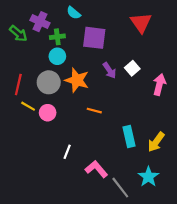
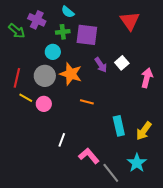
green cross: (57, 37) -> (63, 32), moved

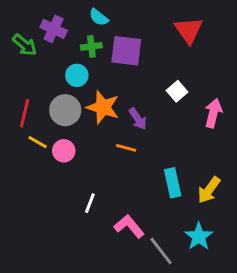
purple arrow: (101, 65) -> (138, 119), moved

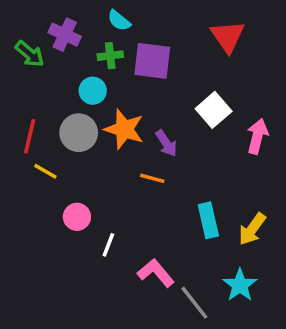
white square: (177, 91) -> (214, 110), size x1.4
pink circle: (64, 151) -> (77, 217), moved

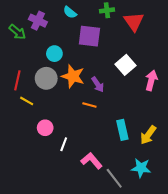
green cross: (110, 56) -> (107, 10), moved
cyan star: (240, 285) -> (141, 168), turned -30

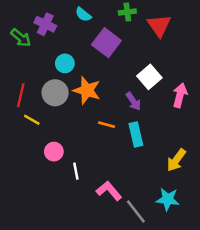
purple square: (89, 36) -> (106, 43), turned 30
purple arrow: (98, 84) -> (133, 101), moved
cyan rectangle: (122, 130) -> (136, 134), moved
white line: (64, 144) -> (76, 171), turned -32

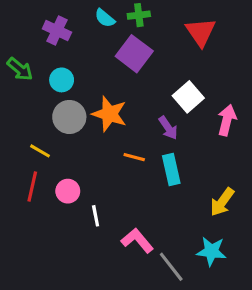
green cross: (127, 12) -> (139, 15), moved
green arrow: (21, 38) -> (20, 69), moved
cyan circle: (65, 63) -> (62, 80), moved
red line: (21, 95) -> (32, 186), moved

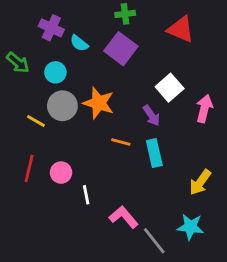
cyan semicircle: (105, 18) -> (79, 43), moved
red triangle: (201, 32) -> (181, 29), turned -32
yellow line: (40, 151) -> (36, 121), moved

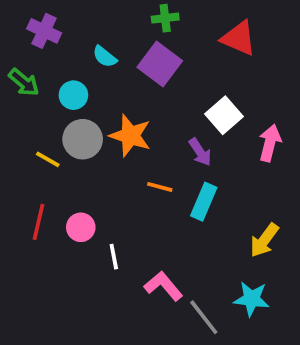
purple cross: (51, 28) -> (44, 31), moved
cyan rectangle: (154, 153) -> (204, 202), turned 36

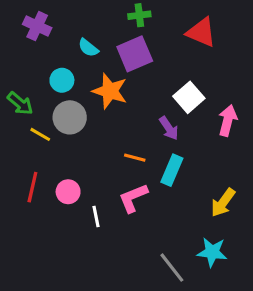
purple square: (160, 64) -> (135, 54), turned 30
green arrow: (24, 82) -> (20, 103), moved
orange star: (130, 136) -> (110, 91), moved
pink L-shape: (163, 286) -> (133, 198), moved, turned -72

